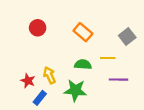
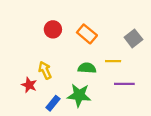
red circle: (38, 28) -> (53, 29), moved
yellow arrow: (49, 75) -> (45, 70), moved
blue rectangle: (40, 98) -> (53, 103), moved

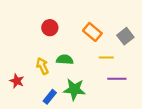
orange rectangle: (87, 34) -> (92, 32), moved
green semicircle: (87, 68) -> (65, 60), moved
red star: (29, 85) -> (17, 81), moved

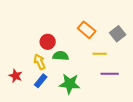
red circle: (50, 28) -> (48, 42), moved
blue rectangle: (50, 97) -> (41, 81), moved

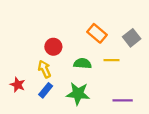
green semicircle: (61, 56) -> (82, 63), moved
purple line: (110, 74) -> (123, 100), moved

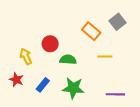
gray square: (132, 38) -> (118, 22), moved
green semicircle: (82, 63) -> (68, 60), moved
yellow arrow: (44, 69) -> (26, 56), moved

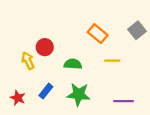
gray square: (118, 22) -> (137, 30), moved
red circle: (50, 44) -> (45, 47), moved
red star: (16, 80) -> (18, 98), moved

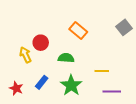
orange rectangle: (98, 34) -> (78, 30), moved
yellow line: (112, 61) -> (102, 71), moved
green star: (78, 94) -> (71, 85), turned 30

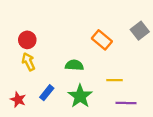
orange rectangle: (78, 30) -> (102, 40), moved
red circle: (41, 43) -> (27, 40), moved

